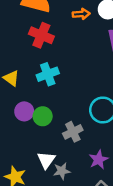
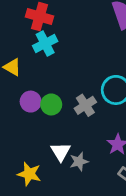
cyan cross: (48, 74) -> (45, 43), moved
gray cross: (73, 132) -> (85, 105), moved

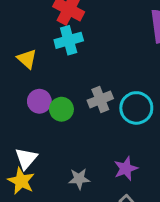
gray cross: (85, 105) -> (100, 99), moved
white triangle: (61, 152) -> (26, 158), moved

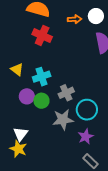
cyan cross: (69, 40) -> (42, 77), moved
cyan circle: (136, 108) -> (87, 110), moved
gray star: (79, 179) -> (63, 120), moved, size x1.5

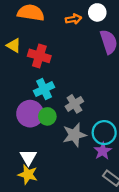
red cross: (42, 35) -> (39, 56), moved
yellow triangle: (17, 69) -> (14, 45), moved
purple circle: (27, 96) -> (30, 114), size x1.5
cyan circle: (87, 110) -> (104, 133), moved

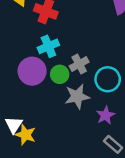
green circle: (47, 116) -> (60, 74), moved
cyan circle: (104, 133) -> (108, 79), moved
white triangle: (28, 157) -> (14, 125), moved

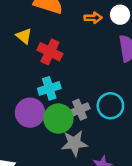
green circle: (60, 74) -> (58, 119), size x1.5
cyan circle: (108, 79) -> (110, 106), moved

